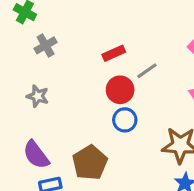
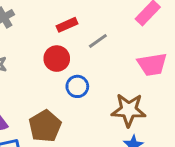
red circle: (120, 90) -> (57, 59), moved

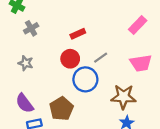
gray line: (98, 41) -> (101, 58), moved
blue circle: (77, 86) -> (85, 79), size x1.5

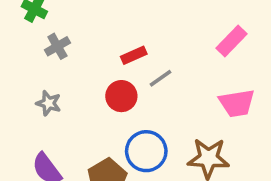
gray line: (101, 58) -> (160, 78), moved
blue circle: (85, 79) -> (146, 151), moved

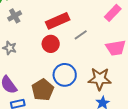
red rectangle: (134, 55) -> (58, 21), size x1.6
gray line: (160, 78) -> (81, 35), moved

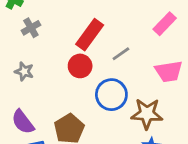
red rectangle: (58, 21) -> (90, 35), turned -30
blue circle: (65, 75) -> (111, 95), moved

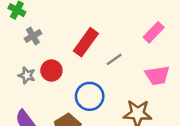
red circle: (80, 66) -> (51, 70), moved
blue circle: (111, 95) -> (90, 96), moved

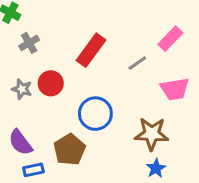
gray line: (114, 59) -> (137, 63), moved

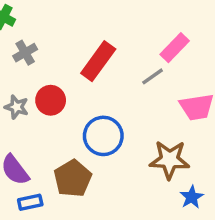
pink rectangle: (170, 39) -> (175, 48), moved
blue star: (156, 168) -> (192, 197), moved

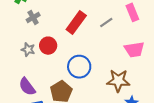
pink rectangle: (175, 48) -> (132, 12), moved, turned -66
gray line: (153, 76) -> (106, 22), moved

